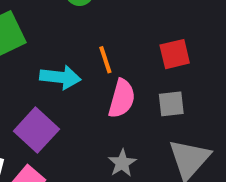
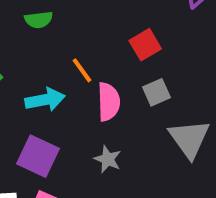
gray star: (122, 163) -> (108, 159), moved

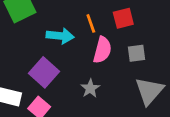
red square: (145, 45) -> (123, 18), moved

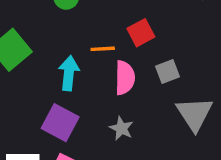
orange line: (91, 23) -> (103, 49), turned -60
cyan arrow: (60, 36) -> (69, 73), turned -76

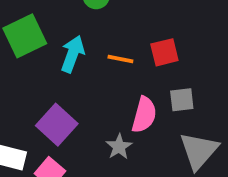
cyan arrow: (69, 73) -> (73, 54), moved
pink semicircle: (125, 78) -> (144, 115), moved

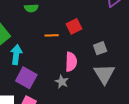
cyan arrow: (73, 54) -> (16, 55), moved
gray square: (182, 100) -> (100, 48), moved

